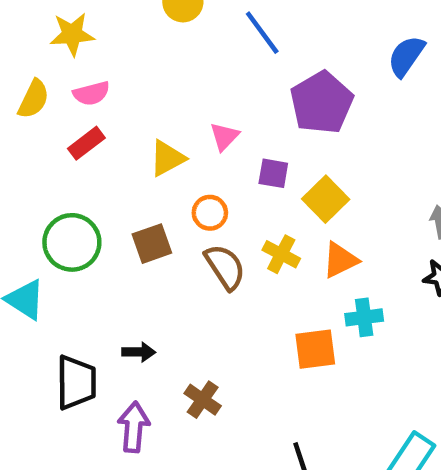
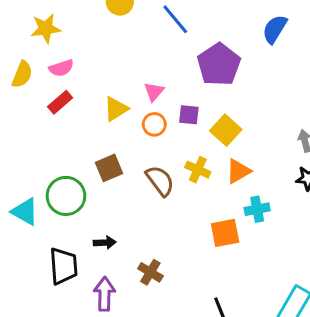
orange circle: (210, 213) -> (154, 124), moved
green circle: (72, 242) -> (66, 196), moved

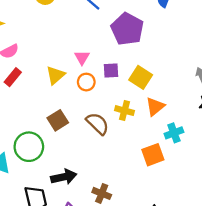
black arrow: (105, 243) -> (64, 177), size x1.5

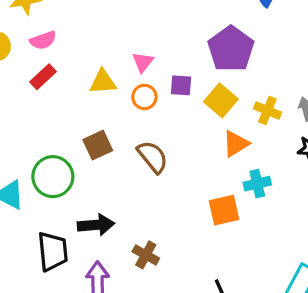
purple pentagon: (127, 29) -> (231, 49), moved
yellow triangle: (56, 75) -> (103, 82), turned 30
yellow cross: (125, 111) -> (267, 110), moved

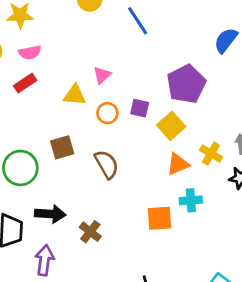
pink triangle: (143, 62) -> (102, 75), moved
yellow cross: (267, 110) -> (211, 154), moved
brown cross: (146, 255) -> (90, 232), moved

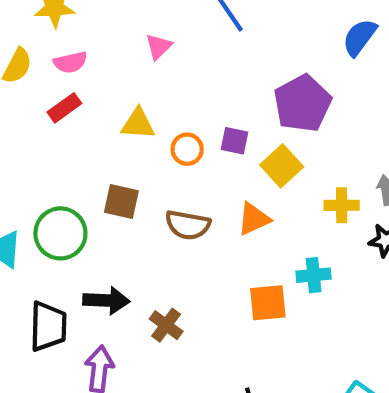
pink triangle: (102, 75) -> (159, 47), moved
brown square: (62, 147) -> (121, 202), turned 30
yellow cross: (211, 154) -> (342, 205), turned -30
brown semicircle: (107, 164) -> (188, 225), turned 132
orange triangle: (178, 164) -> (254, 219), moved

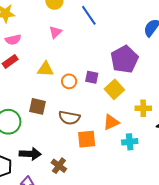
orange triangle: (254, 219) -> (111, 122), moved
orange square: (268, 303) -> (87, 139), moved

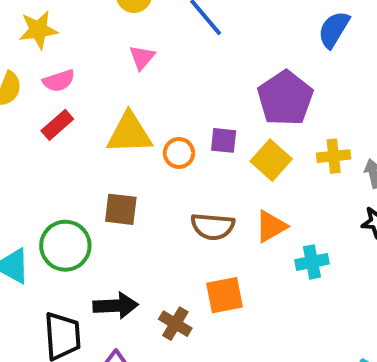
yellow triangle: (45, 69) -> (129, 133), size x1.4
yellow cross: (143, 108) -> (334, 156), moved
brown semicircle: (69, 118) -> (213, 226), moved
orange square: (87, 139) -> (224, 295), moved

